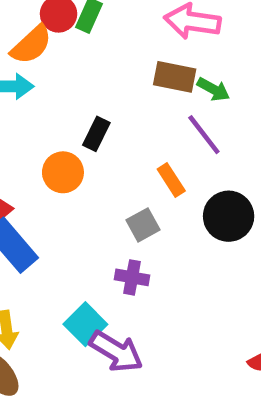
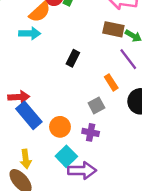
orange circle: (63, 172) -> (60, 127), moved
purple arrow: (116, 351) -> (82, 170), turned -32

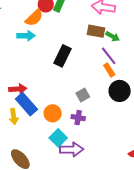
black rectangle: (73, 58) -> (62, 56), size x1.5
orange rectangle: (111, 82) -> (109, 70), moved
yellow arrow: (26, 159) -> (14, 117), moved

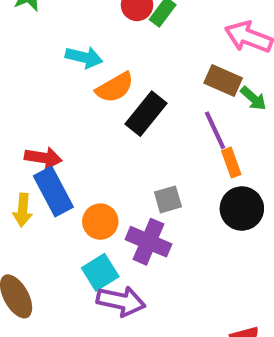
orange semicircle: (34, 18) -> (115, 87), moved
purple line: (109, 56) -> (215, 130), moved
purple cross: (78, 118) -> (149, 242), size x1.5

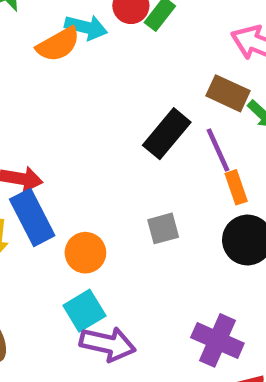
cyan arrow: (84, 57) -> (86, 27), moved
orange semicircle: (115, 87) -> (58, 44), moved
black rectangle: (146, 114) -> (167, 134), moved
purple cross: (149, 242) -> (217, 340), moved

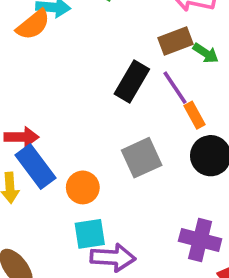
brown rectangle: (228, 93) -> (175, 41), turned -36
gray square: (163, 228) -> (142, 158), size x1.5
cyan square: (84, 311) -> (90, 234), turned 32

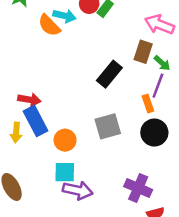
orange semicircle: (33, 25) -> (49, 25), turned 75
brown rectangle: (175, 41) -> (143, 52), turned -60
purple line: (175, 88) -> (158, 86), moved, turned 45

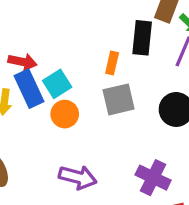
black rectangle: (109, 74) -> (142, 38), moved, turned -36
orange rectangle: (148, 104) -> (112, 63), moved, turned 30
cyan square: (65, 172) -> (57, 84), moved, turned -35

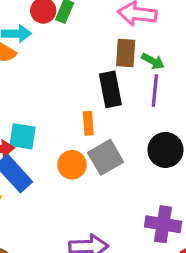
cyan square: (57, 84) -> (22, 136), moved, turned -32
orange circle: (65, 114) -> (72, 165), moved

